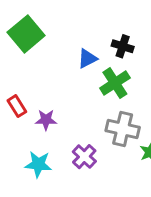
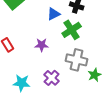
purple star: (46, 120) -> (42, 45), moved

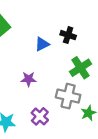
green cross: (72, 30) -> (80, 68), moved

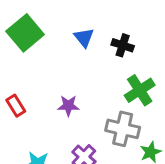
blue triangle: (42, 44) -> (84, 38), moved, turned -42

